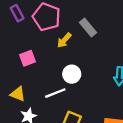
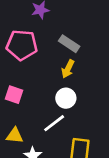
yellow arrow: (64, 40) -> (68, 69), moved
pink square: (27, 58) -> (14, 95), turned -35

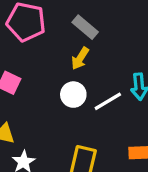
white line: (54, 123) -> (108, 101), moved

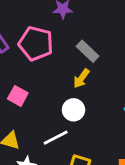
white line: (108, 101) -> (56, 138), moved

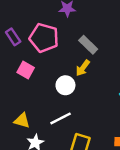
pink square: (18, 96) -> (26, 70), moved
white circle: (73, 110) -> (65, 85), moved

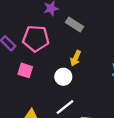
gray rectangle: (88, 45) -> (75, 24), moved

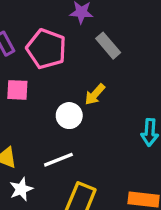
pink square: (25, 70) -> (17, 90), turned -32

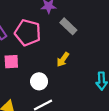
white circle: (69, 116) -> (39, 81), moved

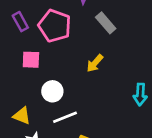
white circle: (39, 81) -> (52, 91), moved

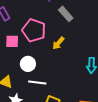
pink pentagon: (55, 26) -> (34, 30), moved
white line: (65, 117) -> (37, 82), turned 30

